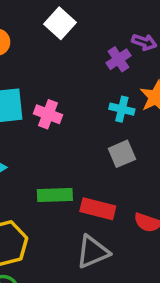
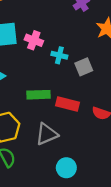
cyan cross: (122, 109) -> (59, 55), moved
gray triangle: (93, 252) -> (47, 134), moved

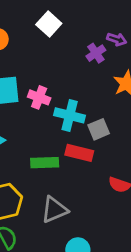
cyan cross: (59, 55) -> (70, 115), size x1.5
red rectangle: (67, 104) -> (79, 153), moved

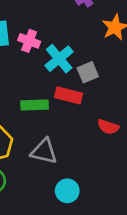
cyan cross: (70, 115) -> (59, 59), turned 36
gray triangle: (54, 210) -> (44, 151), turned 36

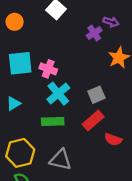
cyan cross: (59, 59) -> (58, 94), moved
red rectangle: (69, 95) -> (93, 120), moved, turned -55

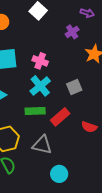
purple arrow: (111, 22) -> (87, 13), moved
pink cross: (48, 69) -> (40, 61), moved
red rectangle: (93, 120) -> (60, 117), moved

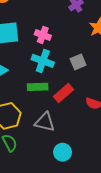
cyan cross: (40, 86) -> (43, 61), turned -30

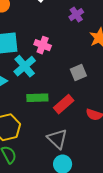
cyan cross: (43, 61) -> (25, 66), moved, turned 30
gray triangle: (45, 122) -> (57, 139), moved, turned 30

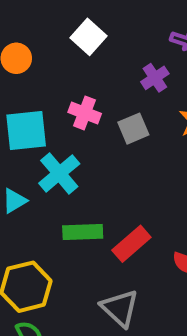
pink cross: (43, 45) -> (85, 113), moved
gray square: (78, 72) -> (133, 129), moved

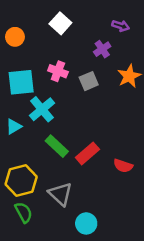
green rectangle: (83, 232) -> (57, 146), turned 45
gray triangle: (120, 308) -> (60, 194), moved

